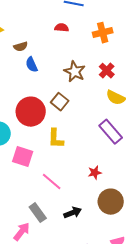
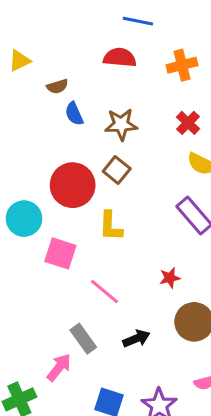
red semicircle: (62, 28) -> (120, 58), size x1.5
brown star: (75, 72) -> (121, 124), moved, turned -30

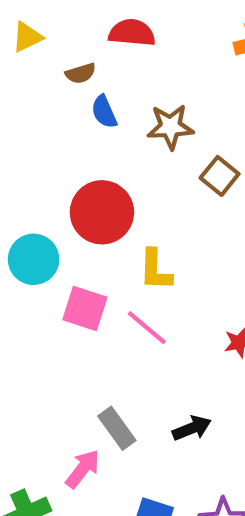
red semicircle: (120, 58) -> (132, 33), moved
brown square: (117, 170) -> (220, 176), moved
pink line: (105, 291) -> (147, 328), moved

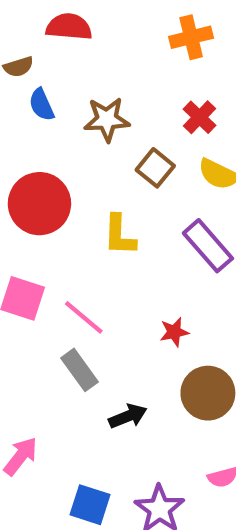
yellow L-shape: (155, 270) -> (119, 235), moved
gray rectangle: (117, 428) -> (79, 370), moved

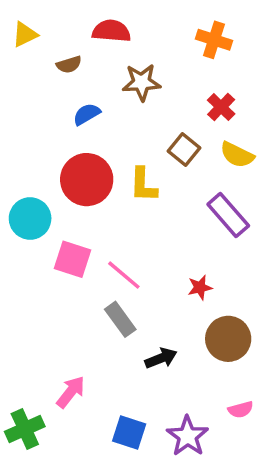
orange cross: (191, 37) -> (214, 40), turned 32
blue semicircle: (42, 105) -> (87, 114), moved, turned 84
brown star: (107, 119) -> (142, 82), moved
yellow L-shape: (119, 235) -> (143, 185), moved

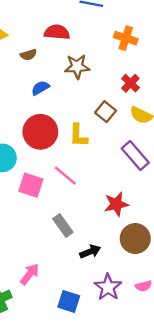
pink line: (124, 275) -> (65, 176), moved
red star: (200, 287) -> (116, 204), size x1.5
purple star: (188, 436) -> (108, 287), moved

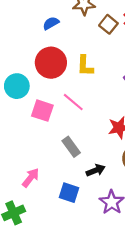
brown square: (106, 112) -> (108, 24), moved
pink arrow: (30, 274) -> (31, 178), moved
blue square: (69, 301) -> (69, 193), moved

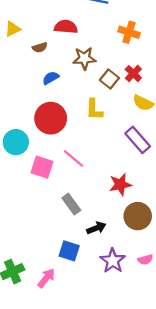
yellow L-shape: (85, 66) -> (94, 109), moved
pink arrow: (31, 178) -> (46, 278), moved

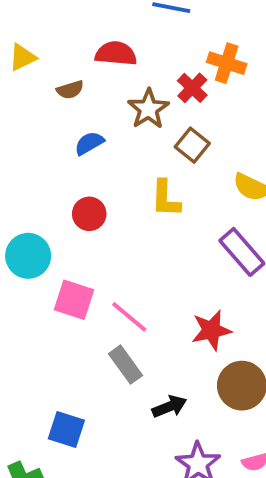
brown star: (84, 58) -> (148, 109), turned -30
red cross: (133, 74) -> (192, 88), moved
red circle: (51, 118) -> (89, 214), size x0.6
pink line: (73, 158) -> (129, 317), moved
blue square: (69, 251) -> (66, 429), moved

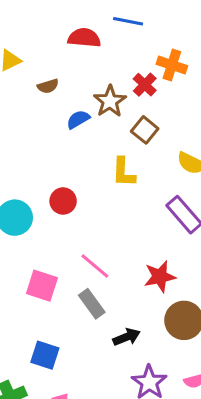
red semicircle: (116, 54) -> (84, 38), moved
blue semicircle: (89, 143) -> (78, 119), moved
red circle: (89, 214) -> (63, 201), moved
pink square: (74, 300) -> (42, 286), moved

